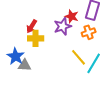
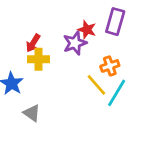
orange cross: (89, 32) -> (110, 66), moved
gray triangle: (25, 65) -> (32, 113), moved, turned 32

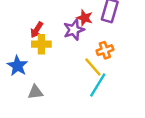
cyan line: (117, 93) -> (98, 85), moved
gray triangle: (32, 113) -> (35, 92), turned -42

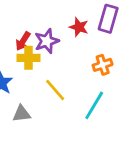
purple star: (74, 30) -> (47, 41), moved
yellow line: (93, 67) -> (55, 90), moved

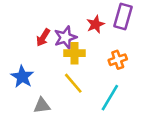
red star: (79, 27) -> (95, 24), turned 30
yellow cross: (29, 58) -> (75, 53), moved

